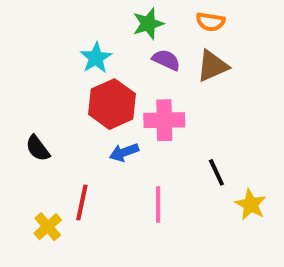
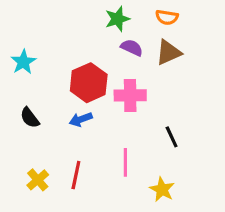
cyan star: (96, 58) -> (23, 62), moved
blue arrow: (124, 152) -> (81, 119), moved
red line: (82, 203) -> (76, 175), moved
yellow star: (251, 205) -> (162, 189), moved

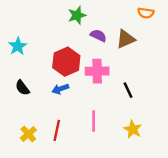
orange semicircle: (167, 17) -> (146, 13), moved
green star: (117, 19) -> (77, 15), moved
black line: (172, 137) -> (128, 90), moved
yellow star: (162, 189) -> (133, 129), moved

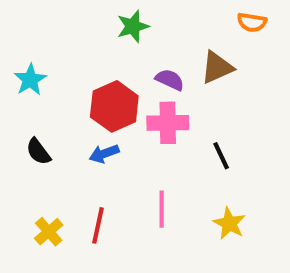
purple semicircle: (98, 36) -> (170, 80), moved

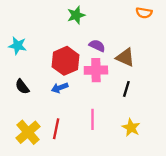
brown triangle: (217, 67) -> (125, 57), moved, turned 48
cyan star: (30, 80) -> (18, 46), turned -30
black line: (221, 156) -> (126, 89), turned 42
yellow cross: (49, 232) -> (28, 132), size x1.5

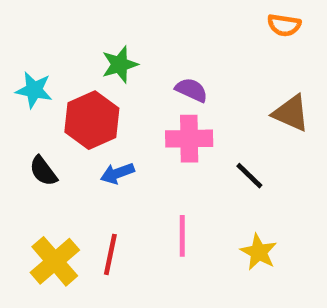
green star: (76, 15) -> (120, 64), moved
brown triangle: (125, 57) -> (291, 113), moved
red hexagon: (66, 61) -> (92, 120), moved
black line: (126, 89) -> (249, 176), turned -63

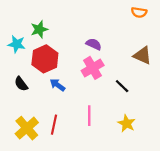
green star: (120, 64) -> (39, 29), moved
pink cross: (189, 139) -> (93, 68), turned -30
blue arrow: (117, 173) -> (57, 85), turned 56

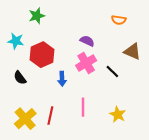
orange semicircle: (139, 12) -> (119, 20), moved
green star: (39, 29) -> (37, 16), moved
blue arrow: (57, 85) -> (62, 79), moved, turned -128
black line: (122, 86) -> (112, 71), moved

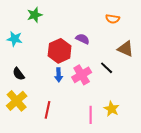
red hexagon: (42, 55) -> (60, 51), moved
pink cross: (86, 63) -> (82, 75), moved
pink line: (83, 107) -> (91, 115), moved
yellow cross: (25, 119) -> (17, 101), moved

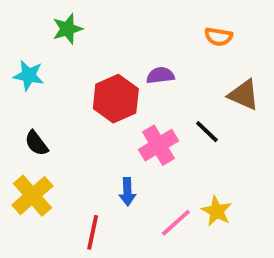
purple semicircle: (83, 39) -> (160, 75), turned -32
blue arrow: (59, 75) -> (127, 192), moved
red line: (48, 110) -> (93, 232), moved
pink line: (91, 115) -> (176, 223), turned 48

